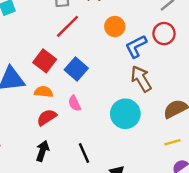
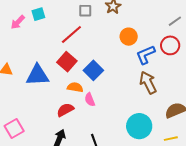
red line: (68, 26) -> (71, 34), moved
orange semicircle: (44, 92) -> (75, 87), moved
cyan circle: (125, 114) -> (139, 126), moved

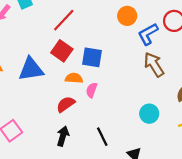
blue square: (93, 70) -> (92, 57), turned -30
pink semicircle: (90, 100) -> (92, 90), turned 48
cyan circle: (139, 126) -> (149, 114), size x0.7

